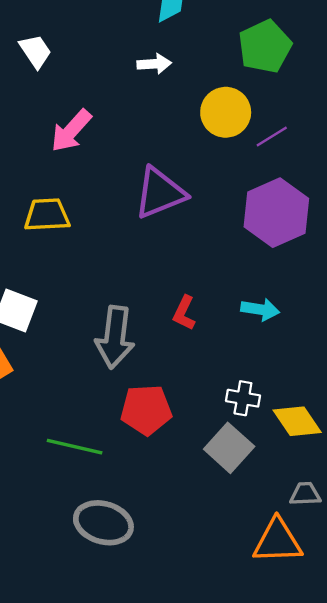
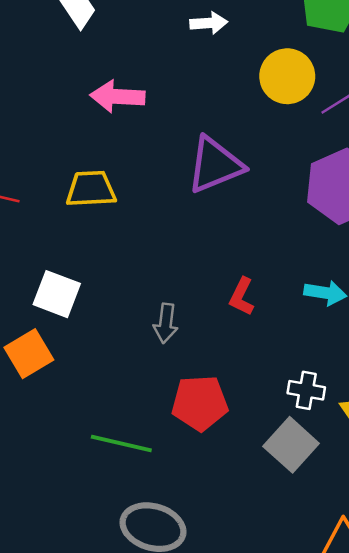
pink arrow: (71, 131) -> (118, 96), turned 51
gray arrow: (115, 337) -> (166, 323), size x0.6

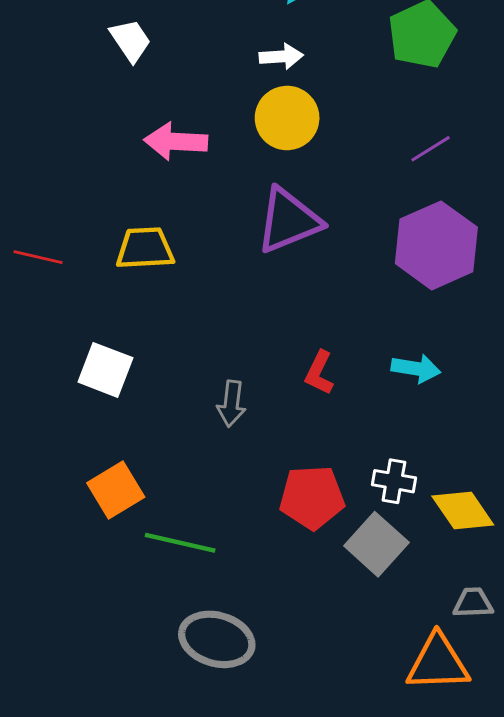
yellow circle: (287, 76) -> (287, 118), moved
orange square: (29, 354) -> (116, 490), moved
red pentagon: (200, 403) -> (312, 497), moved

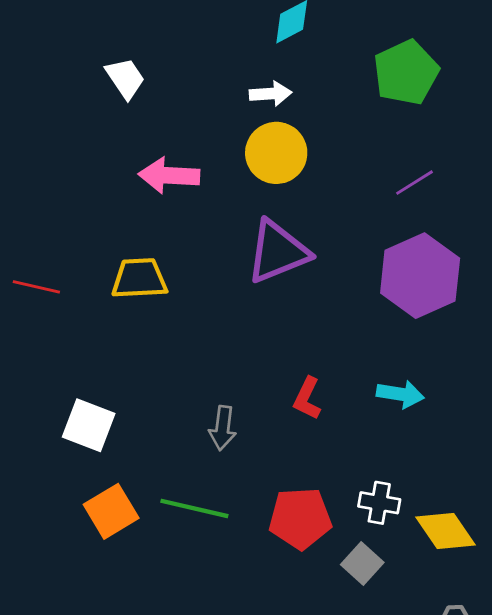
white square: (105, 370) -> (89, 425), moved
green line: (180, 543) -> (194, 508), moved
gray square: (376, 544) -> (362, 563), size x0.7

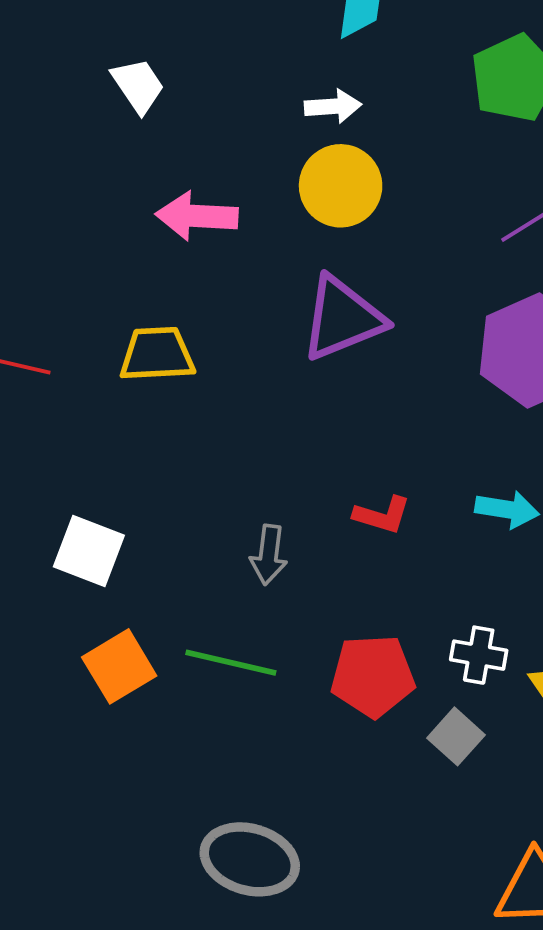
red L-shape: (307, 398) -> (382, 515), turned -99

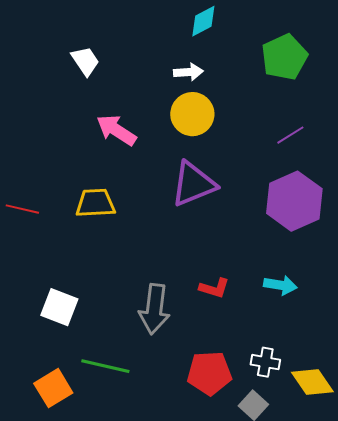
pink arrow: (197, 216) -> (116, 130), turned 30
gray arrow: (269, 555) -> (154, 309), size x1.6
green line: (231, 663) -> (105, 366), moved
orange square: (119, 666) -> (53, 388), moved

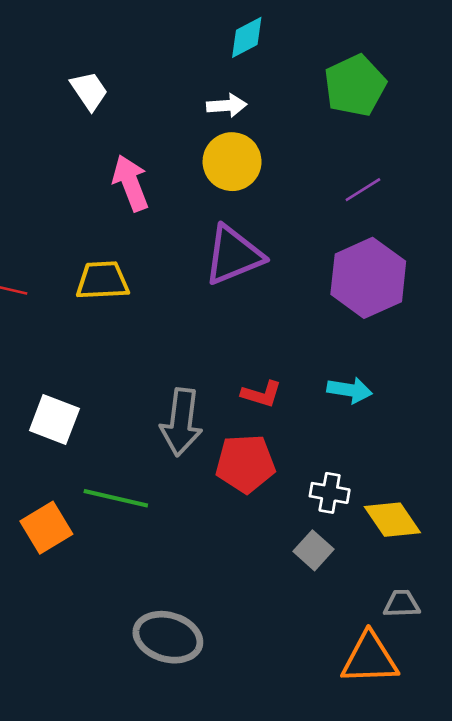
pink arrow: (116, 130) -> (131, 183), turned 36
red pentagon: (209, 373) -> (245, 464), moved

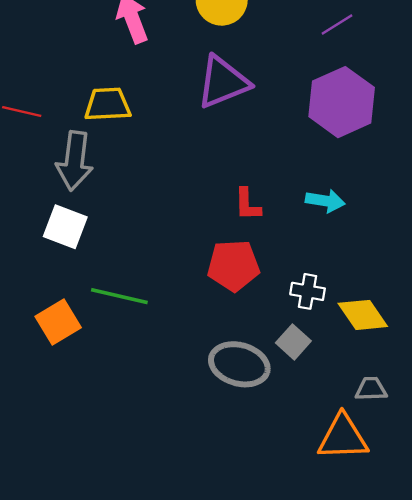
red L-shape: (261, 394) -> (248, 204), turned 72
gray arrow: (181, 422) -> (75, 161), moved
gray ellipse: (168, 637) -> (239, 364), moved

